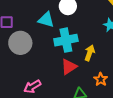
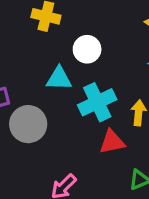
red triangle: (69, 67) -> (112, 142), turned 36

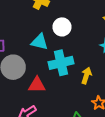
red triangle: (112, 142) -> (37, 85), moved

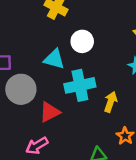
red triangle: (37, 85) -> (50, 112), turned -30

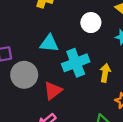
white circle: (82, 41) -> (91, 23), moved

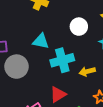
yellow arrow: (105, 73) -> (87, 71), turned -119
red triangle: (53, 91) -> (58, 95), moved

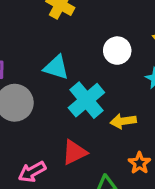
cyan cross: (62, 60) -> (86, 100), turned -30

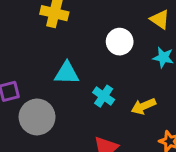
cyan cross: (86, 100) -> (104, 96), size x0.6

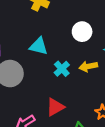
yellow arrow: (143, 106) -> (88, 66), moved

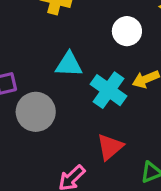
cyan cross: (62, 69) -> (109, 90), size x1.5

